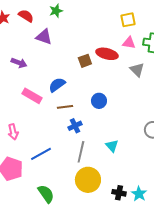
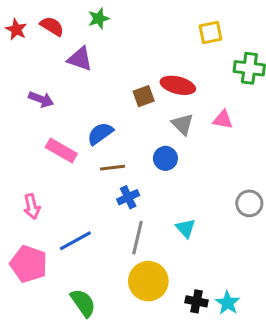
pink triangle: (129, 43) -> (223, 120), moved
gray triangle: (137, 70) -> (183, 124), moved

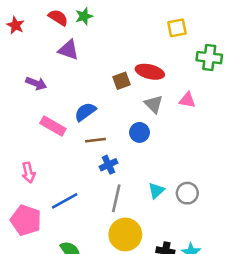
red semicircle: (52, 26) -> (58, 17), moved
gray circle: (249, 203) -> (187, 193), moved
cyan triangle: (186, 228) -> (156, 191), turned 30

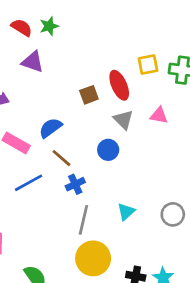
yellow square: (177, 28) -> (148, 65), moved
red ellipse: (150, 72) -> (119, 85), turned 52
brown line: (96, 140) -> (61, 158), turned 48
gray circle: (187, 193) -> (173, 214), moved
blue line: (65, 201) -> (28, 183), moved

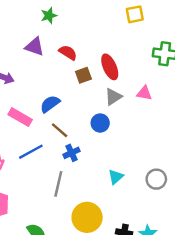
red semicircle: (22, 27) -> (68, 53), moved
yellow square: (148, 65) -> (135, 14), moved
gray triangle: (123, 120) -> (113, 97), turned 42
gray line: (83, 220) -> (58, 184), moved

